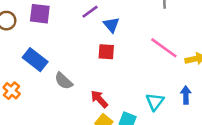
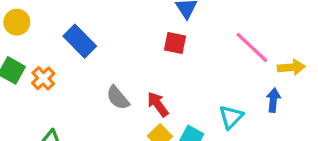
gray semicircle: (64, 81) -> (118, 98), moved
blue arrow: (186, 95) -> (273, 100), moved

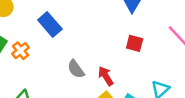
red square: (175, 43) -> (135, 43), moved

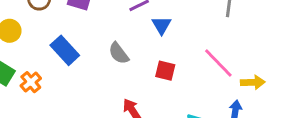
gray semicircle: (76, 69) -> (119, 53), moved

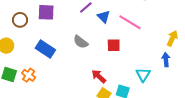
pink line: (218, 63) -> (130, 22), moved
yellow arrow: (253, 82) -> (172, 38), turned -49

